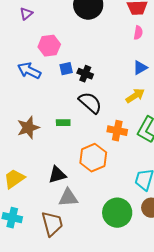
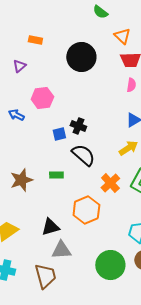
blue square: (66, 69) -> (59, 134), moved
blue arrow: (29, 71) -> (16, 115), moved, size x0.7
orange cross: (117, 131) -> (110, 183), turned 36

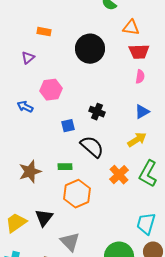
orange triangle: (122, 36) -> (131, 28), turned -36
black cross: (78, 126) -> (97, 112), moved
orange hexagon: (86, 210) -> (77, 194), moved
black triangle: (50, 227) -> (44, 218), moved, turned -36
gray triangle: (61, 250) -> (70, 242), turned 50

